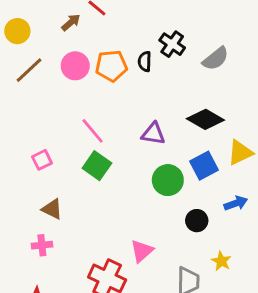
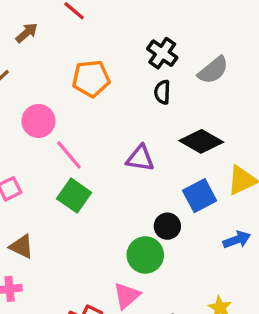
brown arrow: (71, 22) -> (27, 33), moved
black semicircle: (145, 61) -> (162, 92), moved
pink circle: (75, 66) -> (38, 121), moved
green circle: (168, 180) -> (145, 255), moved
black circle: (197, 221) -> (167, 226), moved

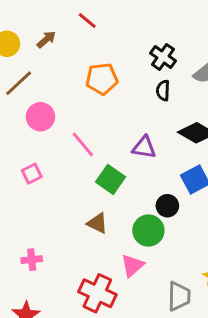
pink circle: (38, 121) -> (40, 117), moved
green square: (74, 196) -> (110, 179), moved
brown triangle: (21, 246) -> (97, 223), moved

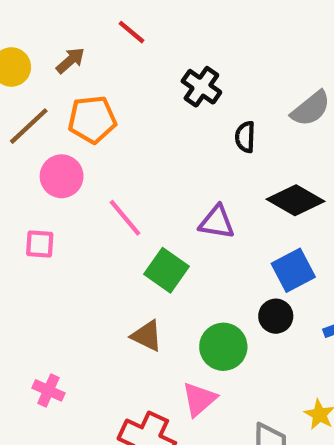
black cross: (163, 57) -> (201, 87), moved
orange pentagon: (102, 79) -> (92, 119), moved
pink square: (32, 174) -> (40, 244), moved, turned 30
black circle: (167, 206) -> (276, 316), moved
pink cross: (32, 260) -> (48, 390), turned 30

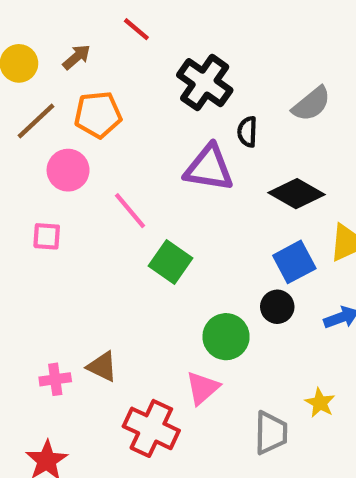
black cross: (201, 87) -> (205, 83), size x1.4
purple triangle: (217, 222) -> (209, 168), moved, size x1.4
brown triangle: (147, 336) -> (102, 367), moved
pink cross: (48, 390) -> (55, 379), turned -32

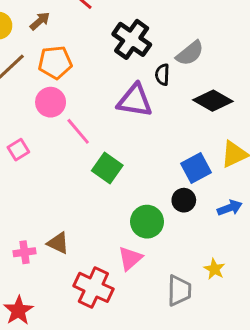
gray semicircle: (311, 104) -> (190, 53), moved
pink circle: (68, 170) -> (51, 102), moved
black diamond: (296, 194) -> (213, 101), moved
pink square: (47, 236) -> (18, 150), turned -35

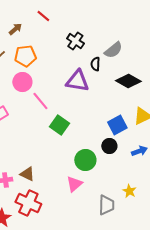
black cross: (132, 39) -> (75, 41), size x0.7
red cross: (93, 287) -> (28, 203), moved

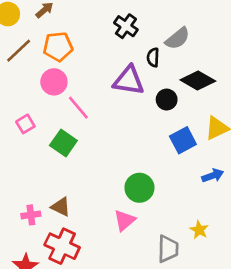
green square: (59, 125) -> (63, 143), moved
black circle: (109, 146) -> (167, 100), moved

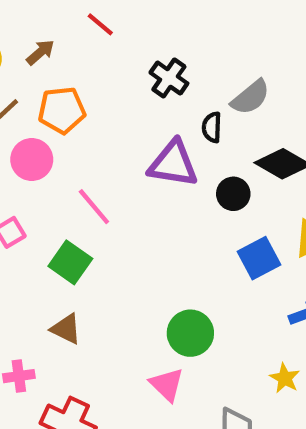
pink circle: (54, 82) -> (32, 159), moved
brown triangle: (61, 207) -> (66, 329), moved
pink triangle: (125, 220) -> (167, 385), turned -35
yellow star: (199, 230) -> (285, 378), moved

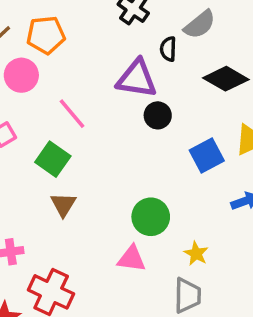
black circle: (233, 194) -> (158, 115), moved
brown triangle: (66, 329) -> (63, 205), moved, turned 36
yellow star: (285, 378) -> (196, 253), moved
pink triangle: (167, 385) -> (131, 259), turned -36

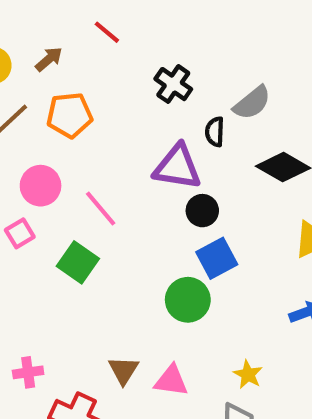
pink circle: (21, 75) -> (41, 186), moved
blue square: (207, 156) -> (217, 258), moved
brown triangle: (63, 205) -> (123, 370), moved
green circle: (151, 217) -> (188, 300), moved

